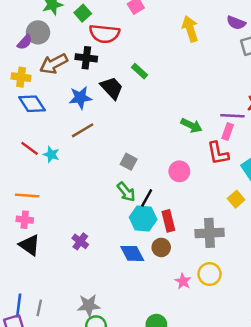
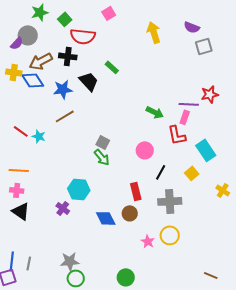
blue diamond: (32, 104) -> (33, 80), moved
green arrow: (126, 192) -> (102, 157), moved
black line: (147, 198) -> (161, 172), moved
cyan hexagon: (143, 218) -> (79, 189), moved

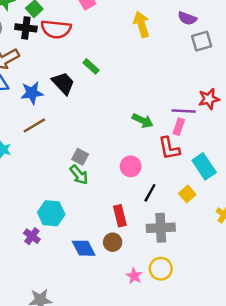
black cross: (68, 56) -> (26, 28), moved

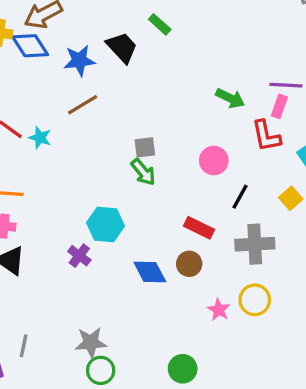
gray square: (80, 157) -> (145, 147), turned -35
red rectangle: (120, 216) -> (199, 228), turned -50

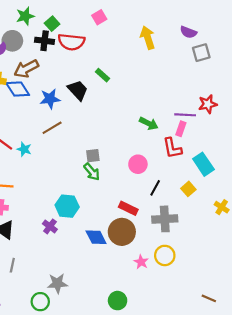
brown circle: (189, 264) -> (122, 232), size x1.6
gray line: (24, 346) -> (12, 265), moved
green circle: (101, 370) -> (40, 302), moved

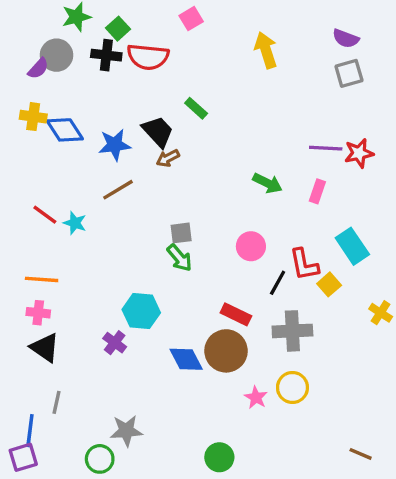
purple semicircle: (188, 32) -> (346, 39), moved
brown arrow: (26, 69) -> (168, 158), moved, size x0.6
purple line: (185, 115) -> (326, 148), moved
red L-shape: (172, 148) -> (304, 265), moved

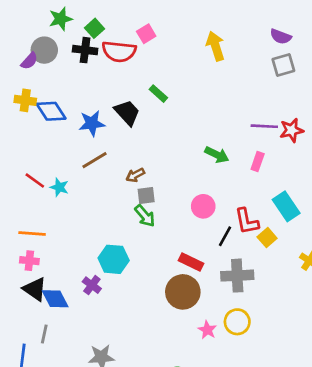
pink square: (191, 19) -> (146, 34), moved
brown arrow: (168, 158) -> (135, 175), moved
blue diamond: (186, 359) -> (55, 299), moved

